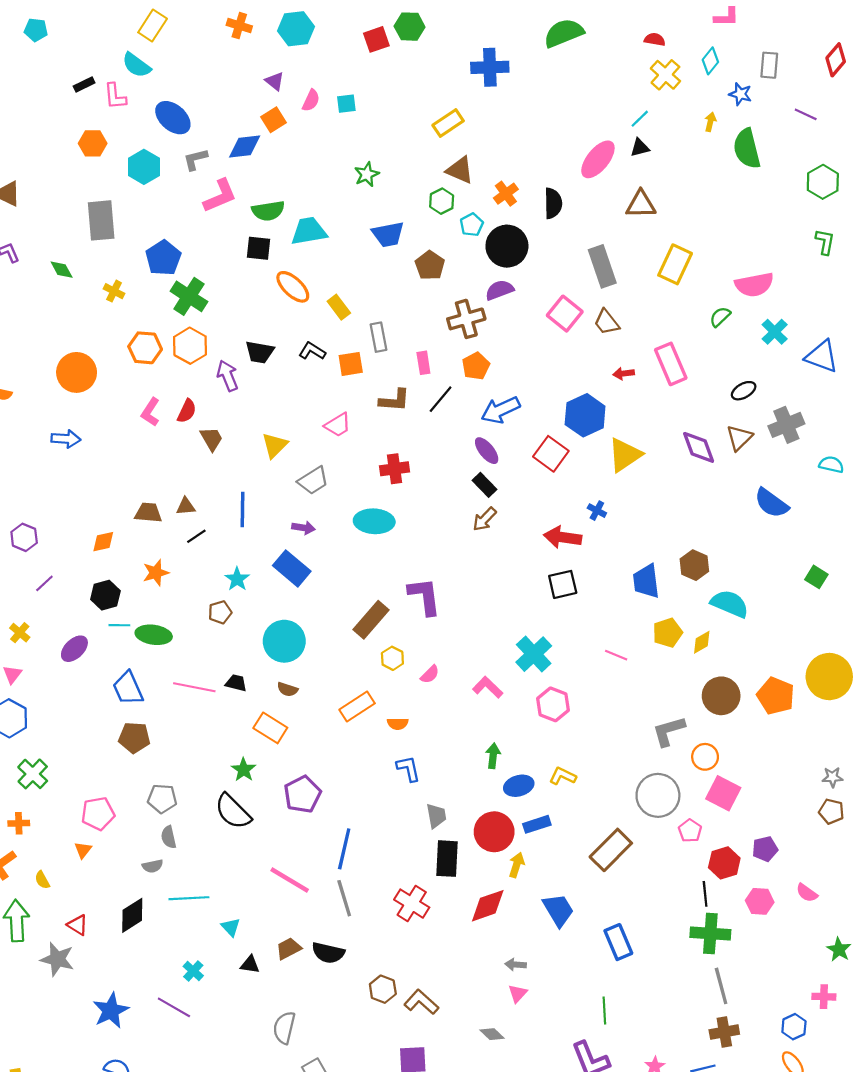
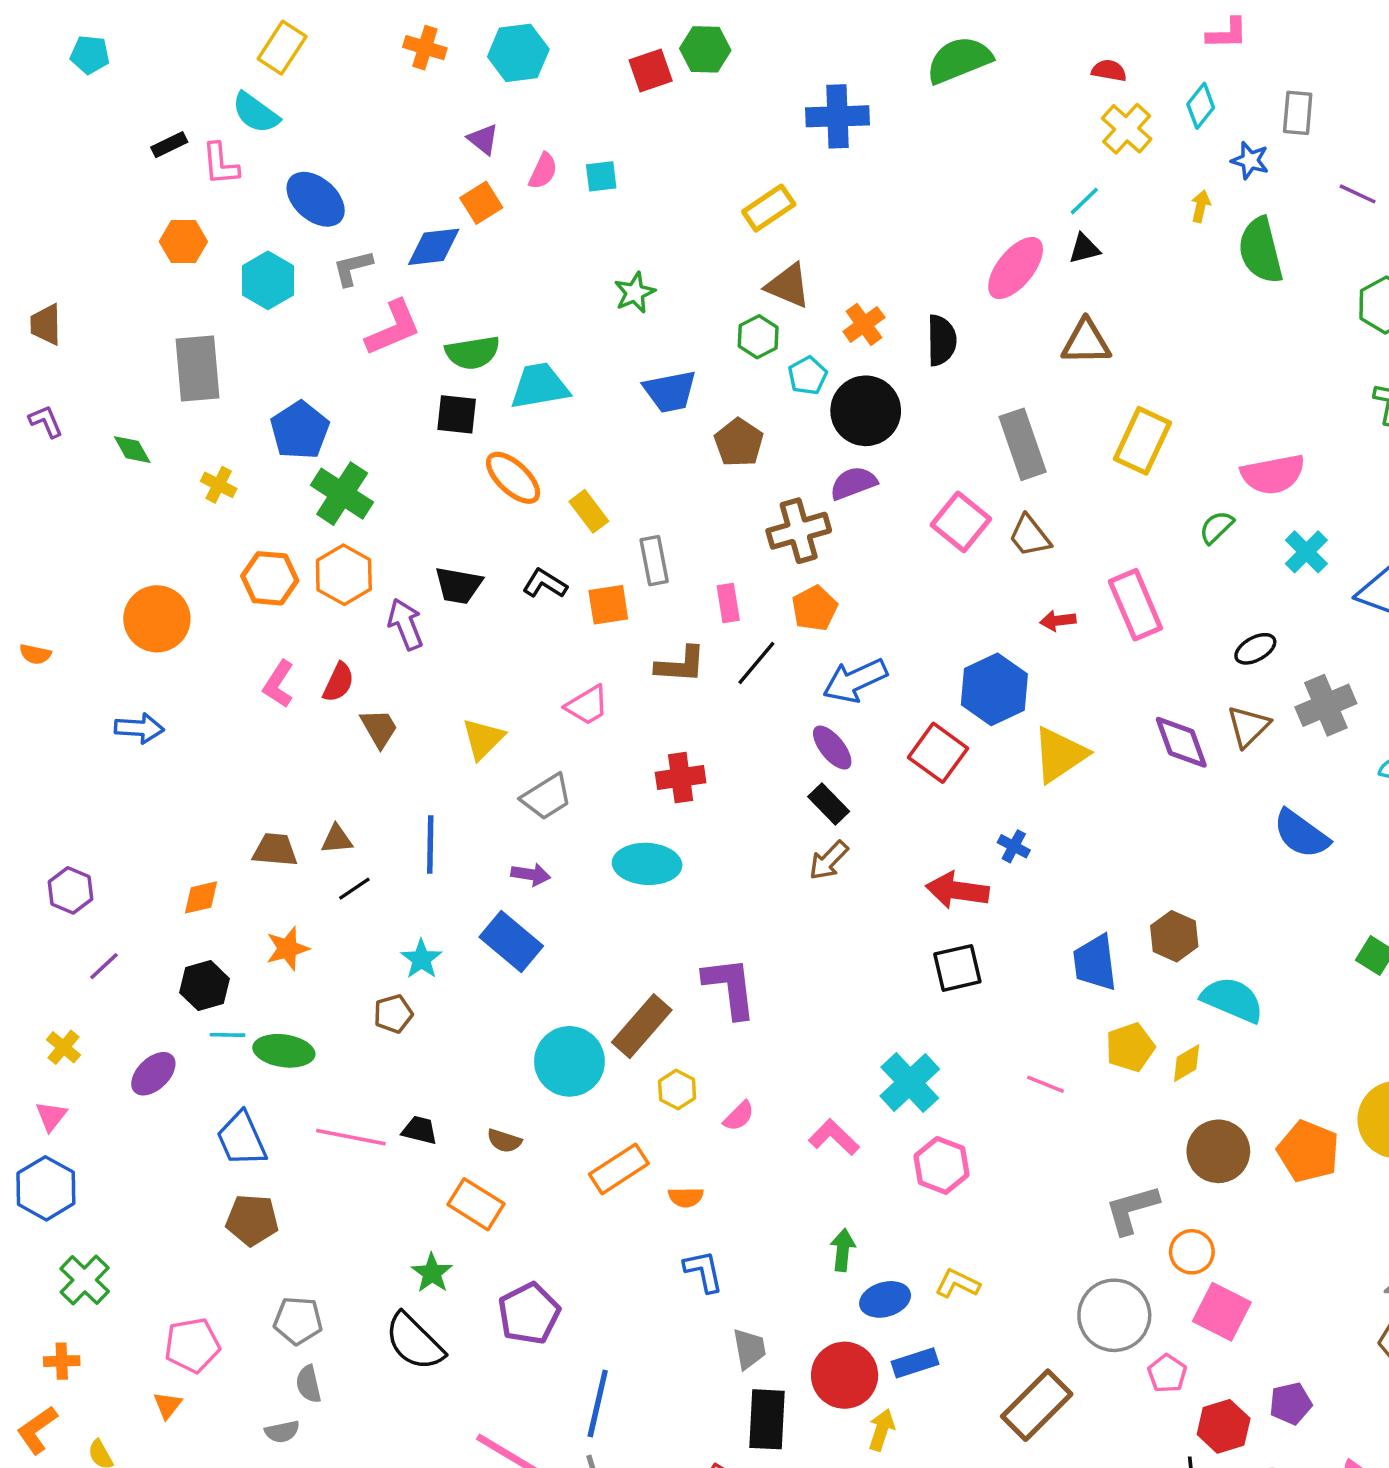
cyan circle: (284, 641) -> (569, 1061), moved

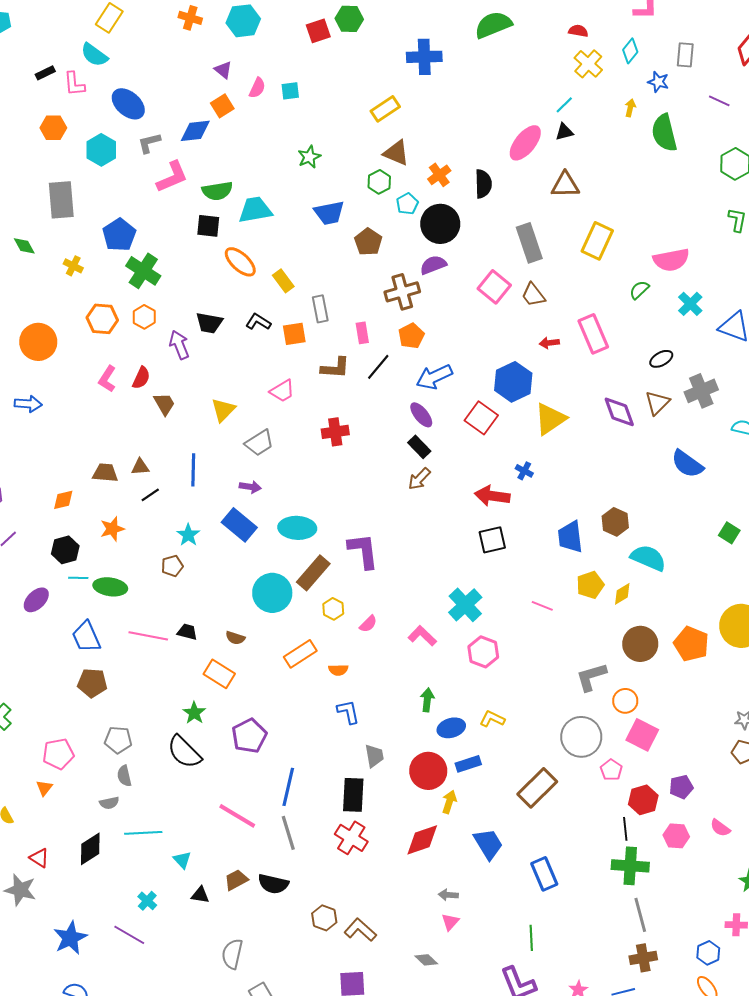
orange hexagon: (344, 575) -> (144, 317), size x0.7
cyan ellipse: (647, 864) -> (297, 528), moved
black rectangle: (767, 1419) -> (353, 795), moved

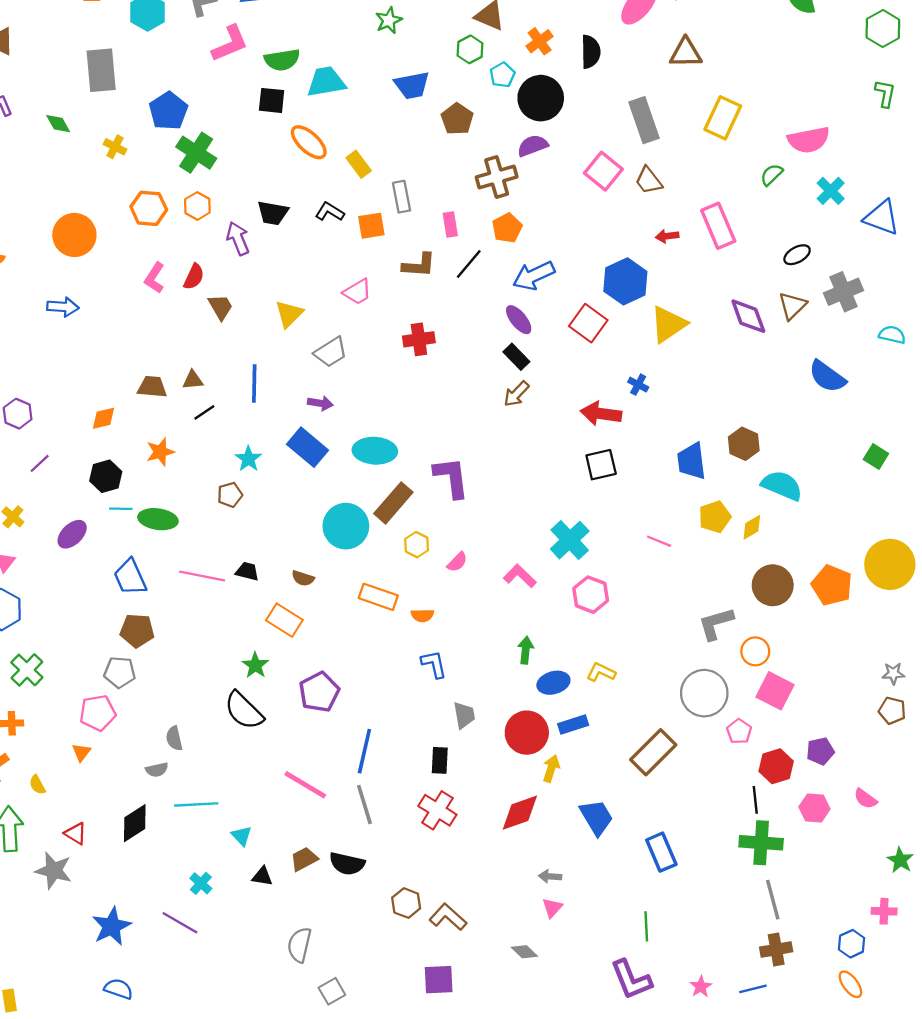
orange rectangle: (300, 654) -> (378, 597), turned 52
gray pentagon: (118, 740) -> (120, 672), moved
black rectangle: (353, 795) -> (440, 760), size x0.7

